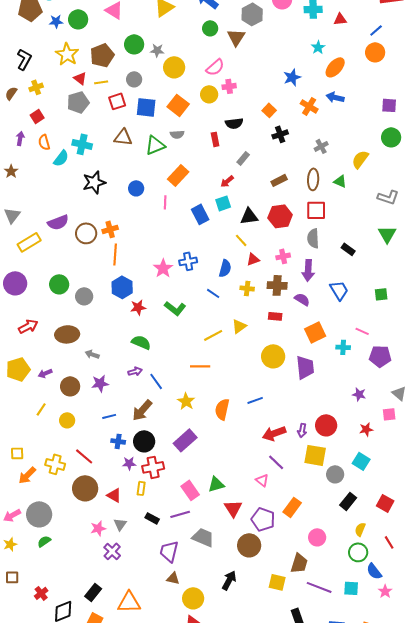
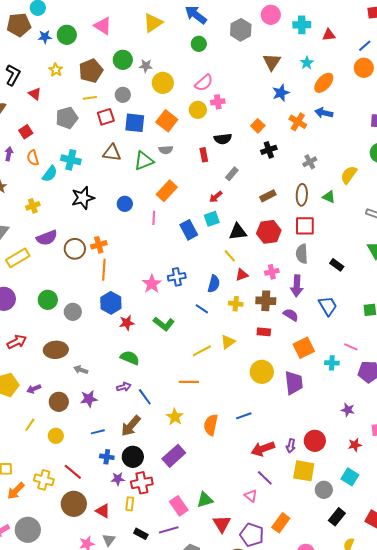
brown triangle: (236, 37) -> (272, 62), moved
yellow star: (67, 54) -> (56, 70), size x0.6
red triangle: (80, 78) -> (35, 94), moved
yellow cross: (36, 87) -> (33, 206), moved

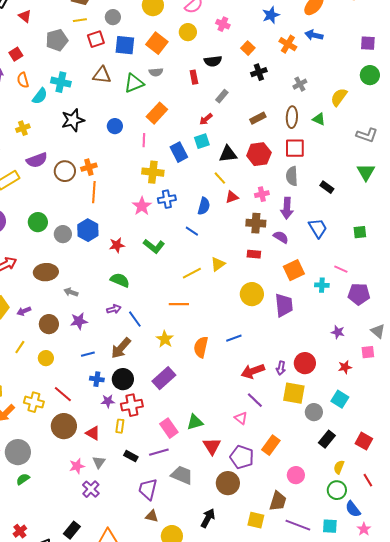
pink cross: (218, 102) -> (223, 24), moved, turned 32
blue hexagon: (111, 303) -> (88, 230), moved
yellow cross: (236, 304) -> (153, 172), moved, size x1.5

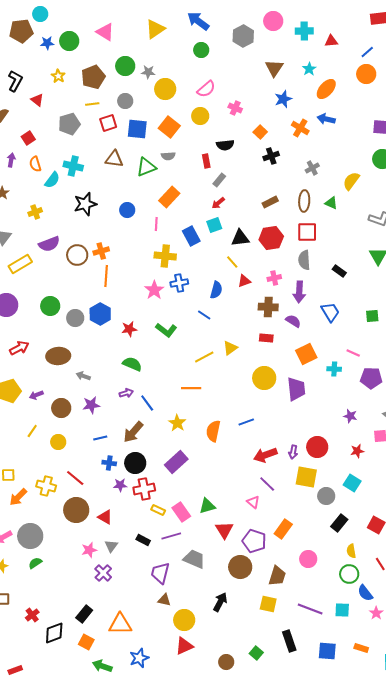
gray rectangle: (222, 96) -> (219, 180), moved
yellow rectangle: (120, 426) -> (158, 510), moved, turned -72
yellow semicircle: (339, 467) -> (351, 551), turned -32
brown trapezoid: (278, 501) -> (277, 576), moved

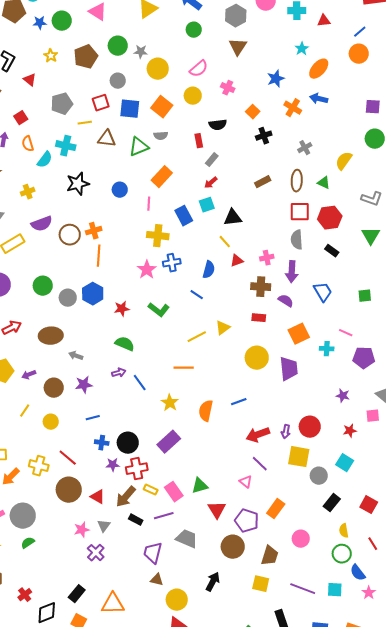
brown triangle: (274, 68) -> (238, 47), moved
yellow line: (92, 104) -> (85, 123), moved
red hexagon: (271, 238) -> (330, 218), moved
brown arrow: (133, 432) -> (126, 497), moved

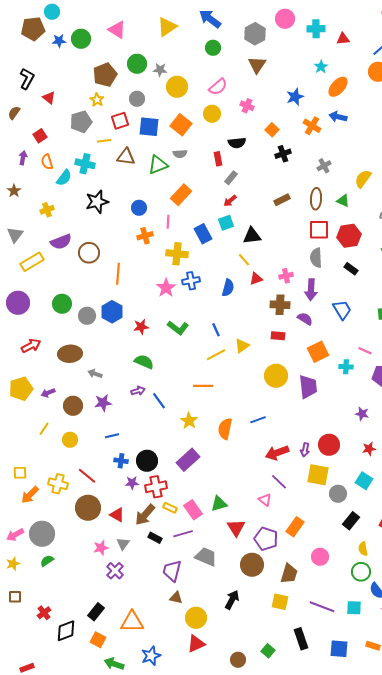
yellow star: (51, 56) -> (97, 100), moved
orange cross: (94, 231) -> (145, 236), moved
blue line: (197, 295) -> (216, 330), moved, turned 32

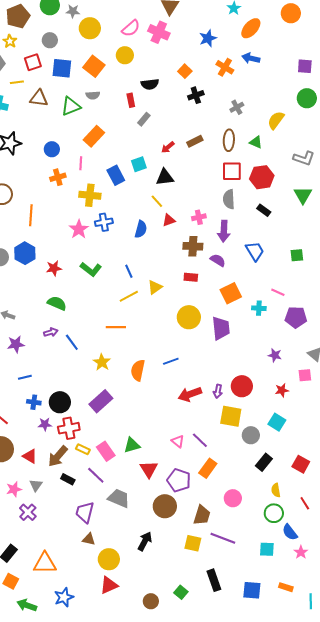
pink cross: (247, 106) -> (159, 32), moved, size x1.5
red arrow: (230, 201) -> (168, 147), moved
purple line: (279, 482) -> (200, 440), moved
purple line: (183, 534) -> (96, 475), turned 60
purple line: (322, 607) -> (223, 538), moved

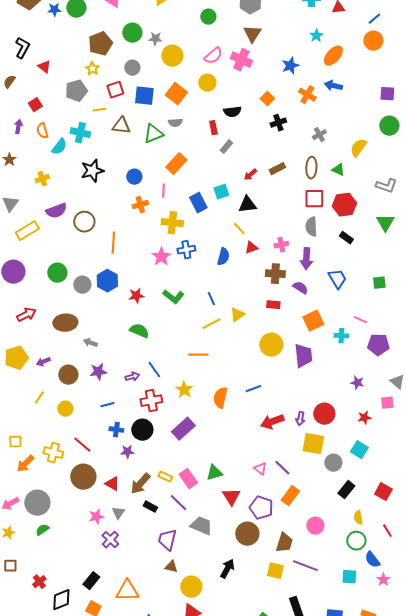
purple arrow: (51, 332) -> (132, 377), moved
red cross: (69, 428) -> (151, 401), moved

